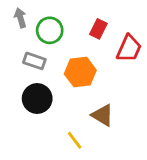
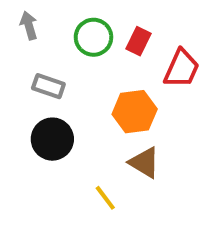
green circle: (50, 30) -> (93, 37), moved
orange hexagon: (80, 72) -> (135, 112), moved

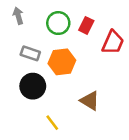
orange hexagon: (135, 112) -> (62, 62), moved
yellow line: (105, 198) -> (52, 123), moved

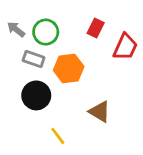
gray arrow: (18, 16) -> (16, 29), moved, turned -35
green circle: (58, 23) -> (46, 32), moved

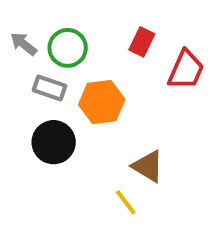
yellow line: (58, 136) -> (126, 202), moved

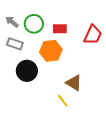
red rectangle: (142, 42) -> (60, 29), moved, turned 64
gray rectangle: (50, 88) -> (15, 44), moved

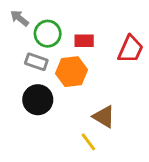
gray arrow: (12, 22) -> (19, 18), moved
gray rectangle: (15, 44) -> (36, 62), moved

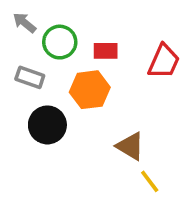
gray rectangle: (36, 62) -> (30, 77), moved
yellow line: (88, 142) -> (150, 181), moved

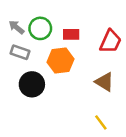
gray arrow: (24, 23) -> (16, 27), moved
brown triangle: (130, 146) -> (104, 82), moved

